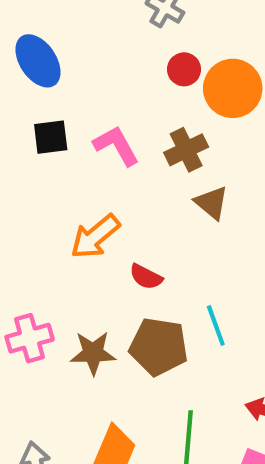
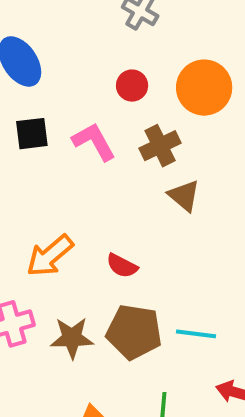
red circle: (184, 69) -> (132, 86), moved
orange arrow: (95, 237) -> (50, 256), moved
cyan line: (216, 325) -> (196, 334), moved, turned -63

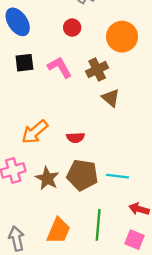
red circle: (132, 86) -> (72, 28), moved
red semicircle: (122, 266) -> (76, 138), turned -30
brown star: (72, 338) -> (47, 178), turned 30

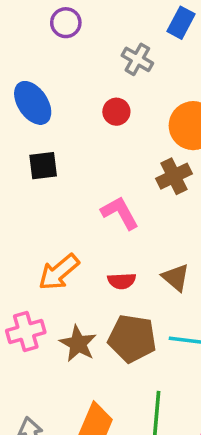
pink L-shape: (60, 67) -> (120, 213), moved
brown cross: (97, 70) -> (174, 176), moved
brown triangle: (111, 98) -> (176, 277), moved

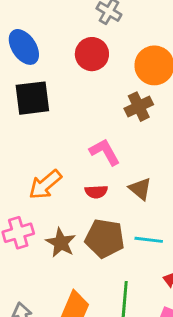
red circle: (116, 112) -> (92, 54), size x1.5
black square: (43, 166) -> (32, 98), size x1.5
pink L-shape: (120, 213) -> (105, 152), moved

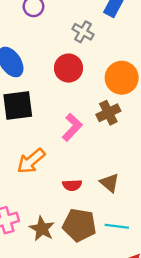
pink L-shape: (105, 152) -> (72, 127), moved, turned 72
orange arrow: (45, 185) -> (31, 161), moved

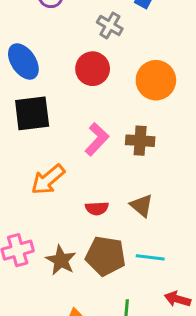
brown cross: (108, 113) -> (140, 141), moved, turned 30

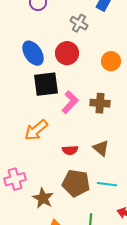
blue ellipse: (23, 61) -> (33, 53), moved
orange circle: (156, 80) -> (111, 61), size x0.7
black square: (32, 113) -> (46, 84), moved
brown star: (61, 260) -> (43, 198), moved

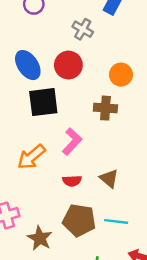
pink L-shape: (70, 102) -> (72, 141), moved
brown cross: (100, 103) -> (105, 108), moved

